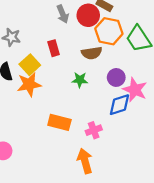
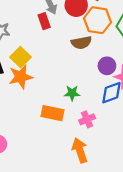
red rectangle: (54, 48) -> (44, 21), moved
green star: (80, 80) -> (72, 93), moved

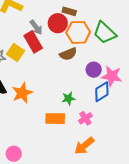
red rectangle: (44, 21) -> (33, 42), size x1.5
yellow square: (20, 57) -> (15, 52), moved
orange arrow: (80, 150) -> (84, 146), turned -100

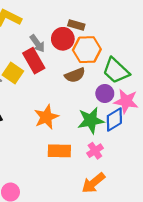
green trapezoid: (105, 33) -> (116, 71), moved
orange star: (22, 93) -> (46, 117), moved
green star: (68, 98) -> (91, 120), moved, size x1.6

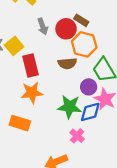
red rectangle: (34, 61) -> (31, 65), moved
orange rectangle: (59, 151) -> (20, 123), moved
pink cross: (95, 151) -> (77, 136), moved, turned -32

